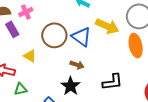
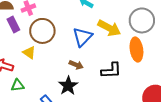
brown circle: (54, 35) -> (42, 31), moved
blue triangle: (81, 37) -> (83, 37), turned 35
black L-shape: (112, 82) -> (111, 71), moved

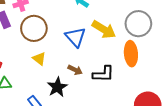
blue triangle: (83, 37) -> (75, 37), turned -30
yellow triangle: (29, 53) -> (39, 59), moved
brown arrow: (76, 65) -> (75, 70), moved

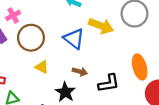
orange ellipse: (131, 54) -> (140, 67), moved
black L-shape: (103, 74) -> (109, 83), moved

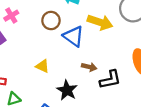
brown circle: (31, 38) -> (51, 21), moved, size x0.7
brown arrow: (80, 72) -> (89, 67), moved

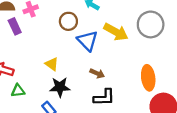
black L-shape: (110, 80) -> (104, 97), moved
black star: (67, 90) -> (60, 87), moved, turned 30

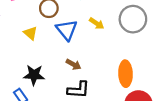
yellow arrow: (116, 32) -> (97, 23), size x0.6
yellow triangle: (52, 64) -> (30, 33), moved

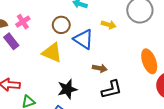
yellow triangle: (30, 33) -> (52, 53), size x1.5

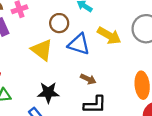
yellow arrow: (109, 25) -> (109, 36), size x1.5
blue triangle: (84, 39) -> (79, 44), turned -30

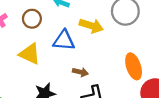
brown circle: (59, 23) -> (32, 19), moved

